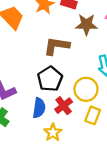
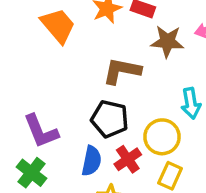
black pentagon: (50, 79) -> (110, 119), turned -30

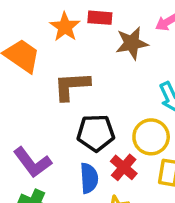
brown L-shape: (122, 71) -> (72, 86), moved

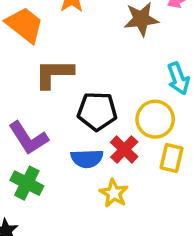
brown L-shape: (72, 86) -> (54, 74), moved
blue semicircle: (89, 178) -> (87, 159), turned 88

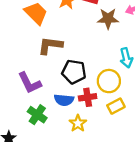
red cross: (124, 149) -> (88, 97), turned 30
yellow rectangle: (171, 158) -> (116, 106), turned 42
green cross: (27, 183) -> (37, 115), moved

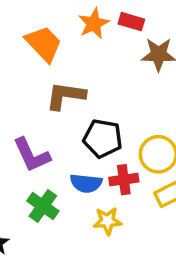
yellow star: (78, 123) -> (107, 221), turned 30

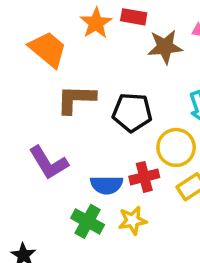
black pentagon: (103, 138) -> (132, 112), moved
green cross: (43, 206) -> (88, 221), moved

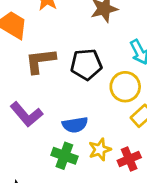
red cross: (144, 177) -> (129, 159), moved

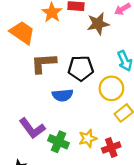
purple L-shape: (26, 114) -> (32, 128), moved
blue semicircle: (75, 125) -> (63, 95), moved

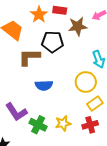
black pentagon: (81, 68) -> (52, 42), moved
red cross: (111, 147) -> (90, 125), moved

